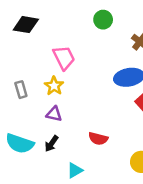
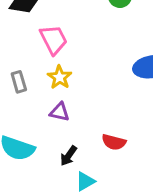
pink trapezoid: (64, 58) -> (54, 40), moved
black arrow: (52, 144) -> (69, 156), moved

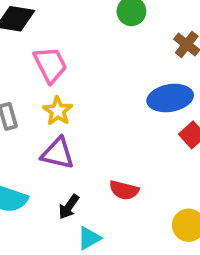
purple triangle: (60, 112) -> (58, 153), size x1.4

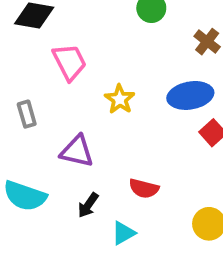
yellow star: (58, 111) -> (120, 99), moved
cyan triangle: (89, 238) -> (123, 233), moved

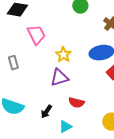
purple triangle: (77, 151) -> (59, 78), moved, turned -30

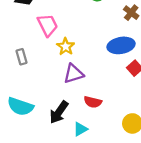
yellow star: (63, 55) -> (66, 47), moved
black arrow: (46, 112) -> (59, 112), size x1.5

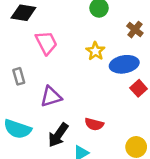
yellow star: (66, 47) -> (95, 51), moved
purple triangle: (74, 74) -> (51, 97), moved

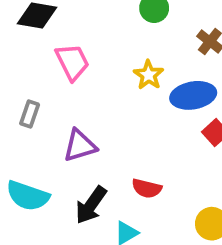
gray rectangle: (19, 76) -> (30, 114), turned 35

